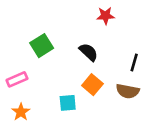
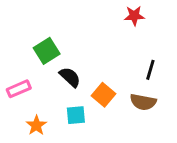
red star: (105, 16) -> (134, 16), moved
black semicircle: (89, 52) -> (70, 77), moved
orange star: (21, 112) -> (36, 125), moved

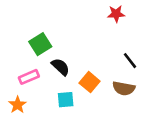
black line: (150, 70) -> (130, 61), turned -54
pink rectangle: (19, 89) -> (29, 77), moved
orange star: (36, 125) -> (17, 105), moved

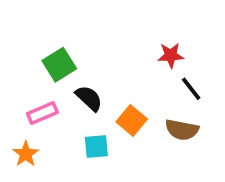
red star: (116, 14) -> (171, 55), moved

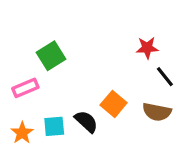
black semicircle: (89, 98) -> (86, 122), moved
pink rectangle: (42, 113) -> (25, 88), moved
cyan square: (96, 146) -> (54, 126), moved

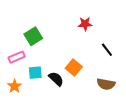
red star: (147, 48) -> (85, 24), moved
brown semicircle: (157, 112) -> (106, 84), moved
cyan square: (54, 126) -> (35, 73), moved

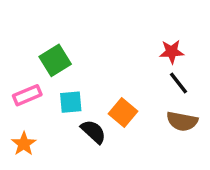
red star: (85, 24) -> (172, 52), moved
cyan square: (35, 73) -> (71, 102), moved
brown semicircle: (106, 84) -> (182, 121), moved

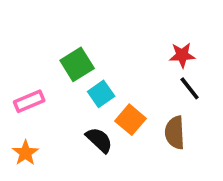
green square: (55, 60) -> (77, 64), moved
cyan square: (71, 102) -> (101, 94), moved, turned -30
brown semicircle: (182, 121) -> (175, 133), moved, turned 76

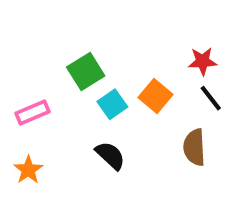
orange square: (131, 120) -> (155, 96), moved

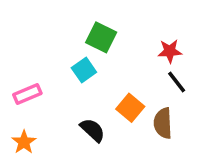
green square: (86, 71) -> (101, 37), moved, turned -32
orange square: (155, 96) -> (130, 108), moved
cyan square: (112, 104) -> (84, 70), moved

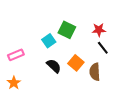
green square: (101, 37) -> (67, 30), moved
black semicircle: (93, 130) -> (54, 66), moved

